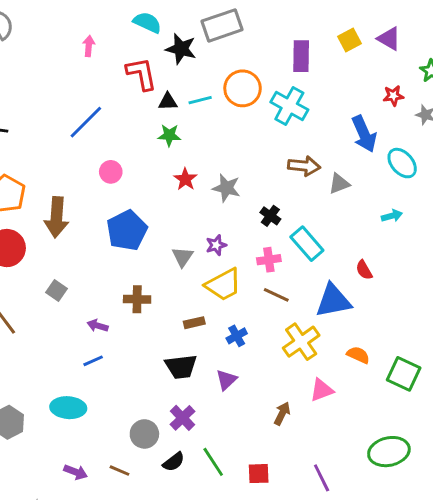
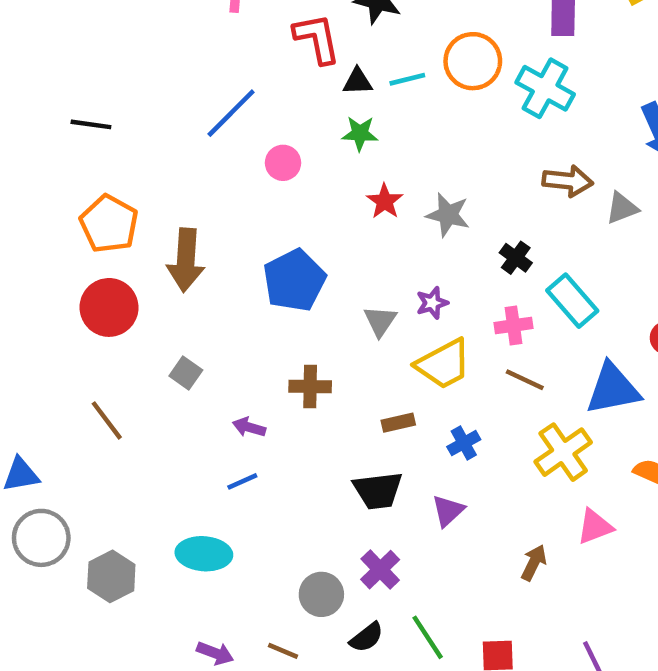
pink circle: (111, 172) -> (283, 163), moved

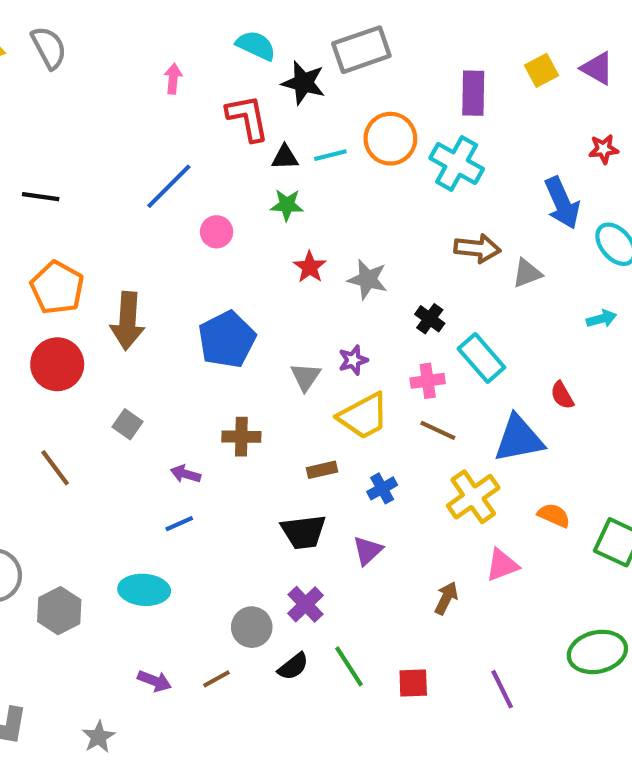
brown line: (283, 651) -> (217, 679), turned -52

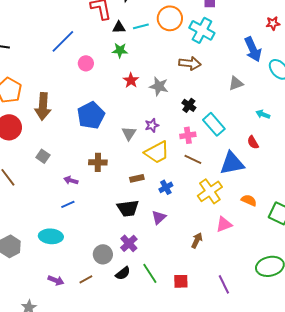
brown arrow: (477, 248) -> (190, 63), moved
cyan arrow: (601, 319) -> (263, 114), moved, turned -144

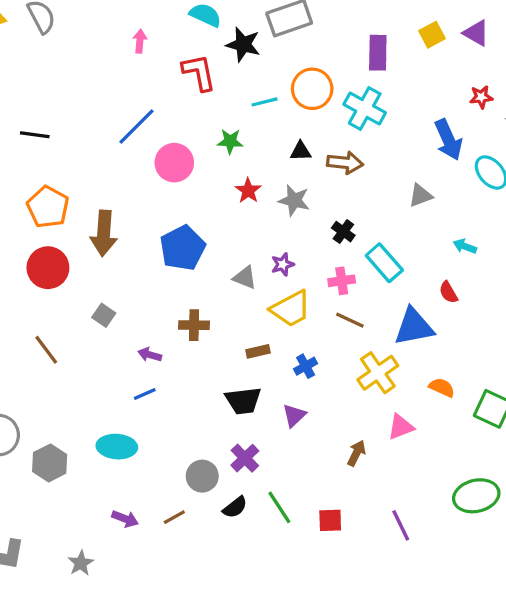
black triangle: (119, 27) -> (301, 151), moved
pink circle: (86, 63) -> (174, 163), size x1.5
gray triangle: (129, 133) -> (245, 278), turned -42

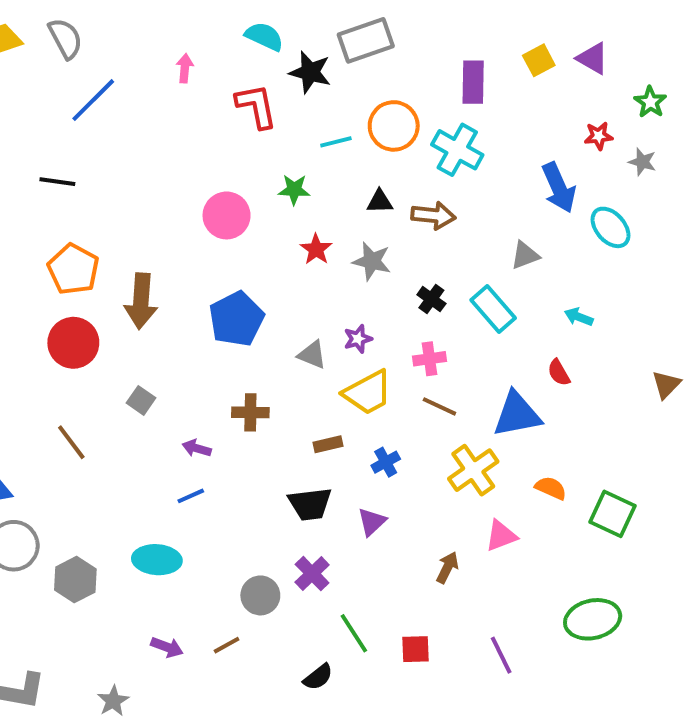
blue line: (137, 127) -> (93, 100), moved
cyan rectangle: (384, 263) -> (493, 309), moved
black semicircle: (235, 507) -> (318, 677), moved

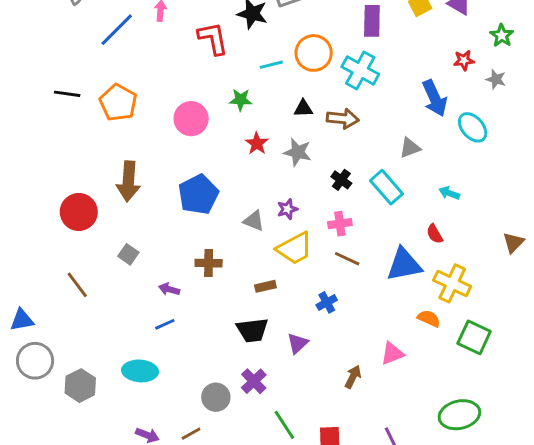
blue line: (93, 100) -> (117, 30), moved
orange pentagon: (73, 269) -> (118, 103), moved
blue cross: (386, 462) -> (327, 302), moved
yellow cross: (473, 470) -> (452, 283), moved, turned -30

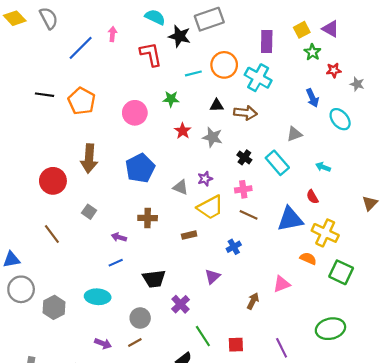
green star: (502, 35) -> (312, 52), moved
blue arrow: (435, 98) -> (312, 98), size x0.7
black trapezoid: (252, 330) -> (154, 279), moved
gray circle: (216, 397) -> (140, 318), moved

